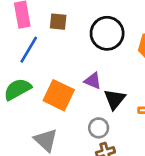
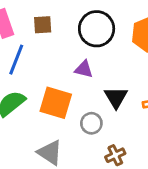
purple triangle: (93, 81) -> (84, 69), moved
gray circle: (99, 128) -> (91, 123), moved

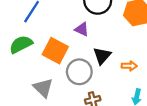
gray circle: (91, 123) -> (79, 72), size x1.5

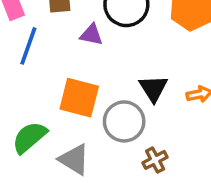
purple triangle: (82, 29) -> (91, 35), moved
green semicircle: (21, 44) -> (29, 137), moved

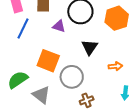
black triangle: (153, 88) -> (90, 47), moved

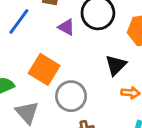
black triangle: (90, 47) -> (116, 65), moved

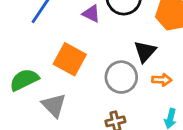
gray circle: (71, 96) -> (121, 77), moved

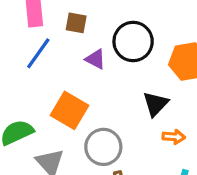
gray circle: (121, 77) -> (103, 147), moved

